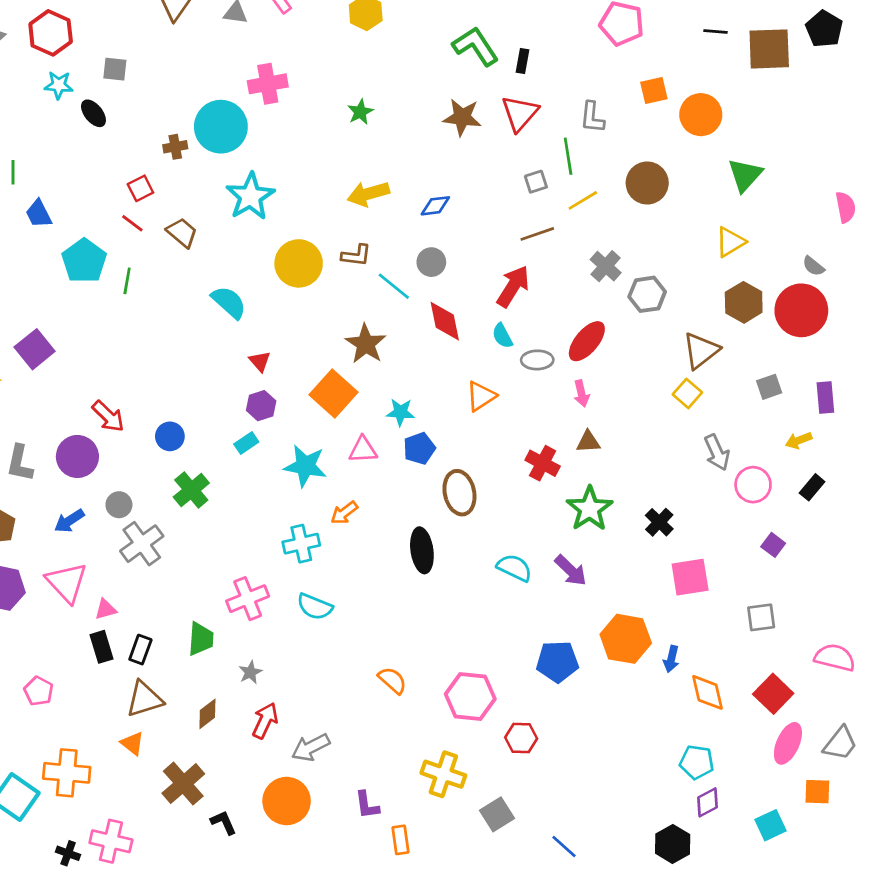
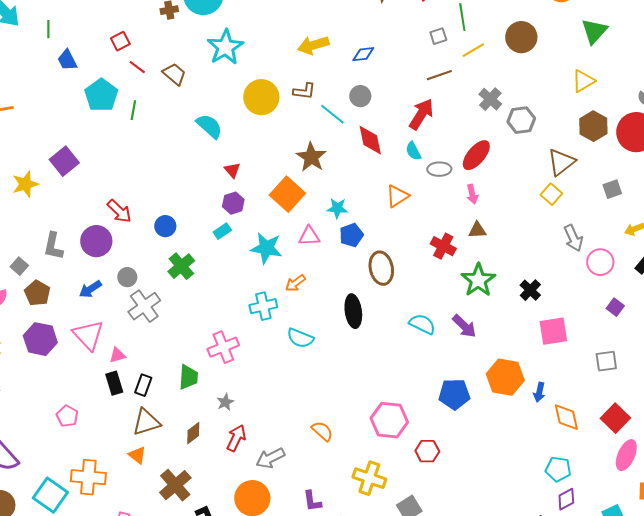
red square: (140, 188) -> (120, 41), moved
cyan semicircle: (315, 607) -> (300, 338), moved
orange semicircle: (392, 680) -> (322, 431), moved

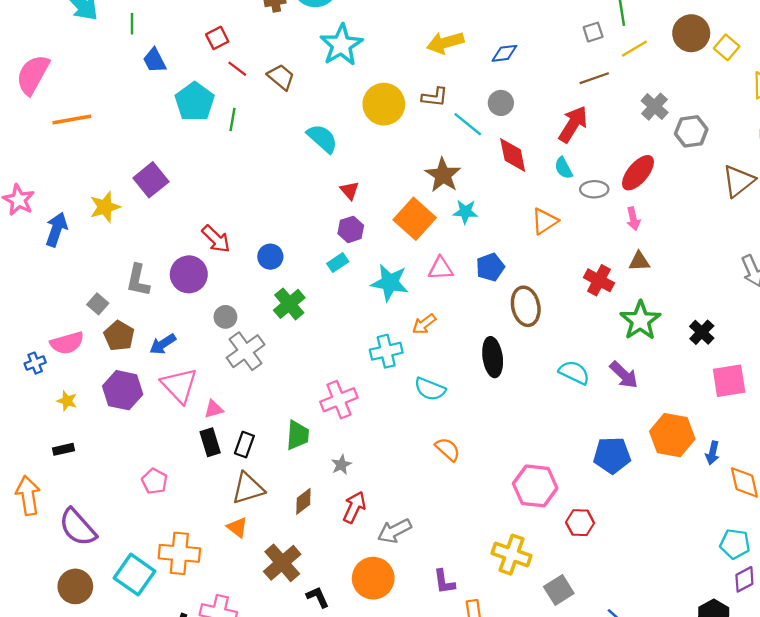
yellow square: (551, 194) -> (727, 47), moved
cyan star: (337, 208) -> (465, 212), moved
blue arrow: (90, 289) -> (163, 344), moved
orange semicircle: (322, 431) -> (448, 449), moved

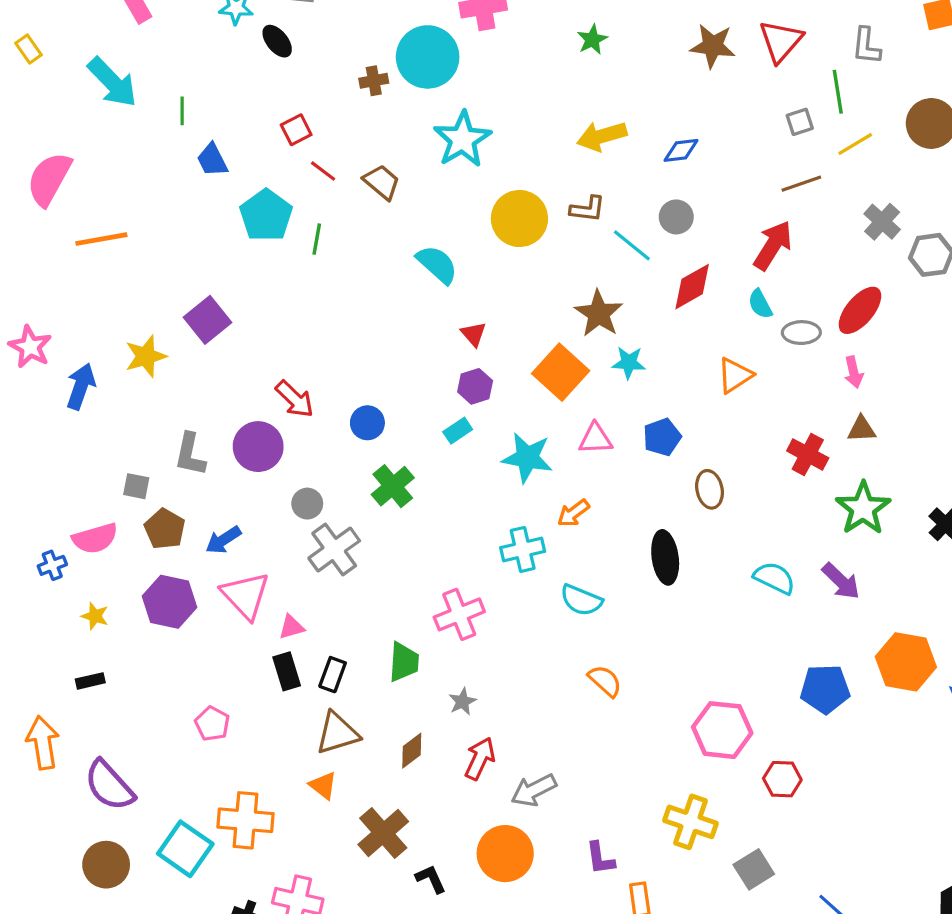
red diamond: (513, 155) -> (692, 287), turned 72
gray square: (98, 304) -> (136, 486), turned -30
brown ellipse: (526, 306) -> (710, 489), size x0.7

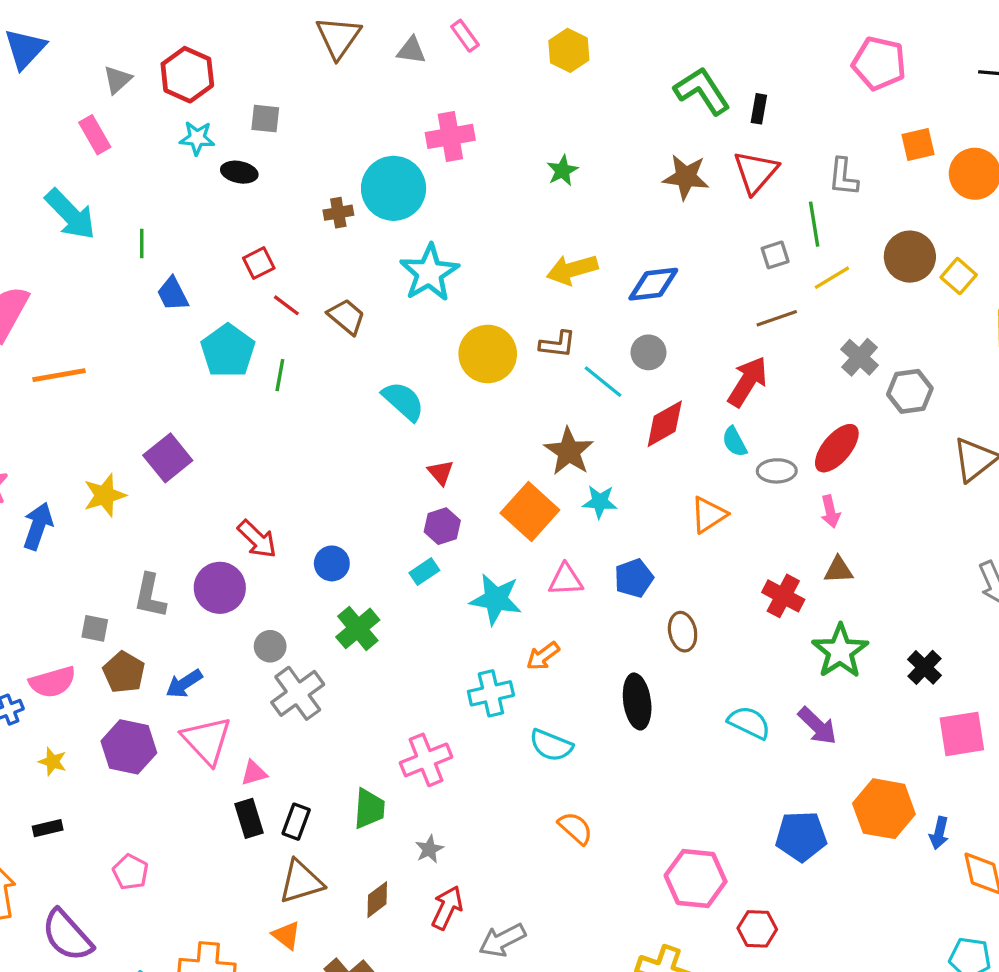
black ellipse: (277, 41) -> (239, 172), turned -40
blue diamond: (681, 150) -> (653, 284), size x1.4
pink pentagon: (212, 724) -> (130, 872), moved

